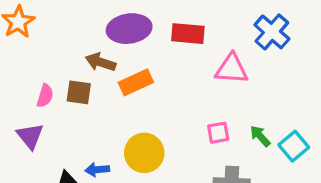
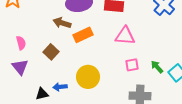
pink triangle: (232, 69) -> (125, 36), moved
brown square: (79, 92) -> (51, 52), moved, turned 35
pink semicircle: (45, 96) -> (21, 43), moved, turned -32

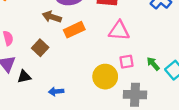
yellow circle: (88, 77) -> (105, 77), moved
blue arrow: (60, 87) -> (56, 91), moved
black triangle: (42, 94) -> (24, 77), moved

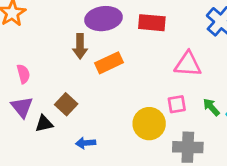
brown arrow: (52, 17) -> (80, 46), turned -108
pink triangle: (119, 31) -> (188, 64), moved
brown square: (40, 48) -> (66, 104), moved

